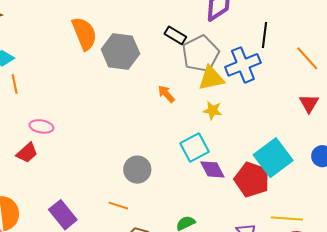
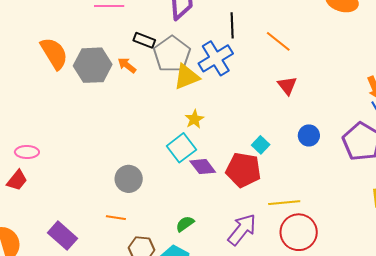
orange arrow: (166, 94) -> (127, 65), moved
yellow star: (212, 110) -> (194, 119), moved, turned -30
cyan square: (273, 158) -> (261, 145), size x0.5

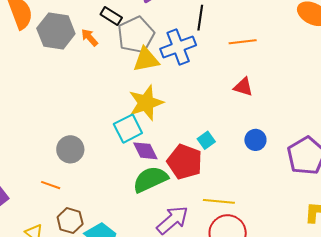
orange line: (278, 41) -> (243, 42), turned -56
red triangle: (287, 86) -> (243, 87), turned -45
yellow star: (194, 119) -> (146, 103), size x1.8
green semicircle: (185, 224) -> (150, 179), moved, size x1.8

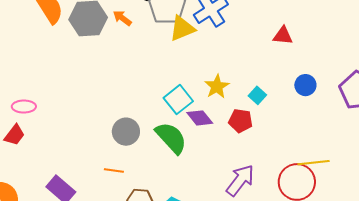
yellow star: (146, 103) -> (217, 86), moved, size x0.7
red pentagon: (185, 162) -> (240, 121), size x0.7
green semicircle: (150, 179) -> (171, 138), moved, turned 84
yellow line: (219, 201) -> (314, 163), moved

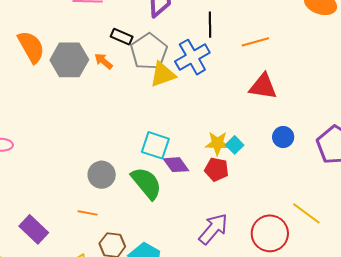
red triangle: (283, 36) -> (263, 86), size x1.4
yellow star: (217, 86) -> (217, 143), moved, turned 30
cyan square: (178, 100) -> (155, 145), turned -36
yellow line: (314, 163) -> (306, 213), moved, turned 40

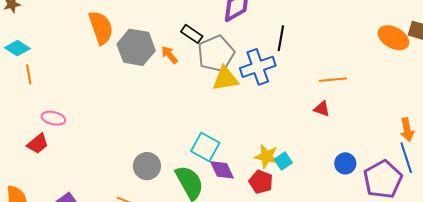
orange line: (255, 42) -> (333, 80), moved
red triangle: (263, 86) -> (322, 109), size x0.6
blue circle: (283, 137) -> (345, 163), moved

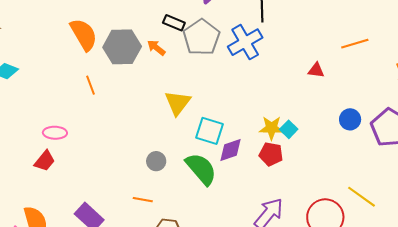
orange line: (29, 74) -> (91, 85), moved
yellow triangle: (225, 79) -> (178, 103), moved, turned -32
orange line: (333, 80) -> (355, 44), moved
gray circle: (147, 166) -> (156, 161), size x0.7
purple diamond: (222, 170) -> (230, 150), turned -72

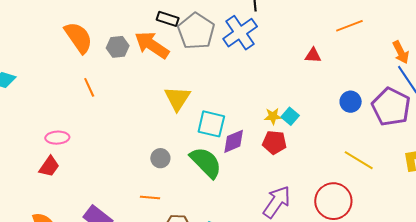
gray hexagon: (122, 47) -> (118, 47), size x0.6
orange arrow: (156, 48) -> (152, 45), size x1.8
yellow star: (271, 128) -> (273, 116), size x0.7
yellow line: (361, 197) -> (359, 160), moved

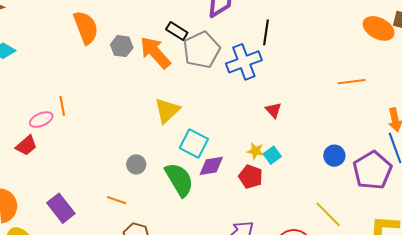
red triangle: (313, 55) -> (273, 110), moved, turned 30
orange line: (89, 87) -> (62, 106), moved
pink ellipse: (57, 138) -> (41, 120), turned -35

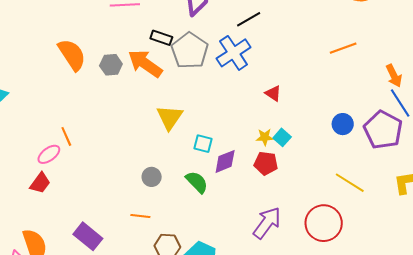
black line: (266, 32) -> (249, 19), turned 65
cyan square: (194, 144) -> (203, 144), size x0.7
green semicircle: (179, 180) -> (197, 182), size x0.7

